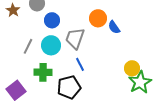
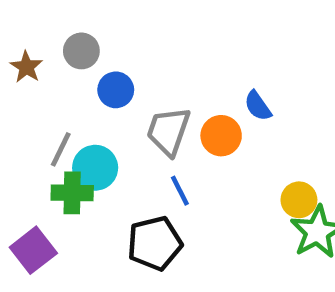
orange circle: (98, 18) -> (221, 136), moved
cyan circle: (51, 45) -> (95, 168), moved
green cross: (43, 72) -> (72, 193), moved

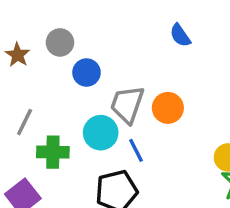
blue semicircle: (258, 106) -> (180, 35), moved
gray line: (61, 149) -> (25, 122), moved
cyan circle: (95, 168) -> (101, 133), moved

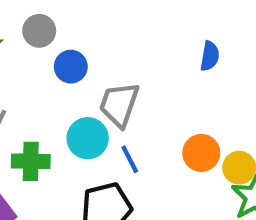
blue semicircle: (180, 35) -> (210, 56), moved, turned -135
orange circle: (168, 108) -> (201, 153), moved

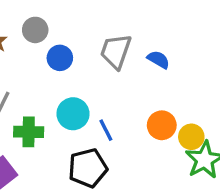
blue semicircle: (210, 56) -> (158, 60), moved, turned -70
gray trapezoid: (119, 105) -> (116, 51), moved

